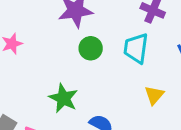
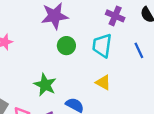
yellow triangle: (154, 95) -> (103, 82), moved, turned -42

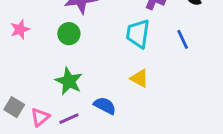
green circle: (66, 46) -> (69, 34), moved

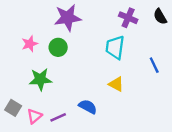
pink star: (20, 29) -> (30, 44), moved
blue line: (183, 39) -> (154, 65), moved
green star: (69, 81) -> (40, 79), moved, turned -30

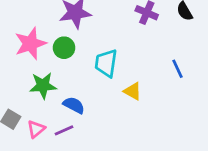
pink star: (30, 44) -> (30, 44), size x1.6
cyan trapezoid: (115, 47) -> (106, 63), moved
blue semicircle: (88, 107) -> (74, 105), moved

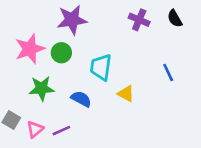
blue semicircle: (74, 105) -> (81, 99), moved

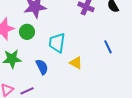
blue semicircle: (81, 99) -> (42, 67), turned 35

